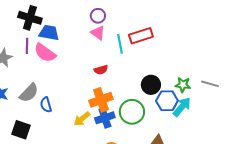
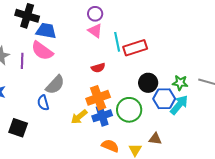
red rectangle: (141, 36) -> (135, 48), moved
purple line: (27, 46) -> (22, 61), moved
gray semicircle: (29, 93) -> (55, 85), moved

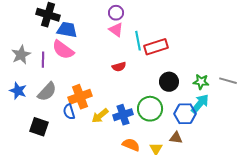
gray semicircle: (55, 85) -> (47, 92), moved
orange cross: (98, 98) -> (80, 97), moved
blue hexagon: (164, 99) -> (185, 114), moved
blue semicircle: (43, 103) -> (69, 112), moved

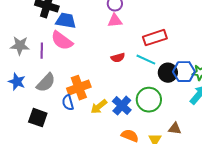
pink triangle: (116, 30) -> (115, 21), turned -42
cyan line: (138, 41) -> (146, 60), moved, turned -54
gray star: (21, 55) -> (20, 46), turned 30
blue hexagon: (185, 114) -> (184, 72), moved
blue cross: (123, 115) -> (122, 106), turned -30

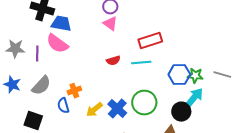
pink triangle: (115, 21) -> (110, 24), turned 42
cyan line: (146, 60) -> (141, 63), turned -30
black circle: (168, 73) -> (181, 112), moved
orange cross: (79, 88) -> (74, 91), size x0.6

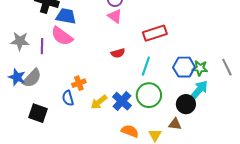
cyan line: (141, 63) -> (146, 66), moved, turned -66
gray line: (222, 75) -> (227, 67), turned 48
gray semicircle: (41, 86) -> (32, 78), moved

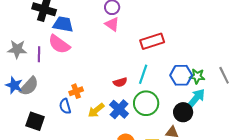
red semicircle: (118, 53) -> (120, 82), moved

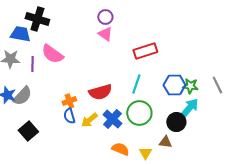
blue trapezoid: (63, 24) -> (20, 34), moved
red semicircle: (120, 82) -> (100, 92), moved, size x1.6
blue semicircle: (65, 106) -> (69, 116), moved
black square: (35, 121) -> (28, 131), turned 30

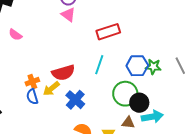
pink semicircle: (52, 54) -> (15, 35), size x0.6
cyan arrow: (189, 108) -> (152, 117), moved, turned 40
green circle: (139, 113) -> (125, 94), moved
yellow arrow: (89, 120) -> (51, 89), moved

